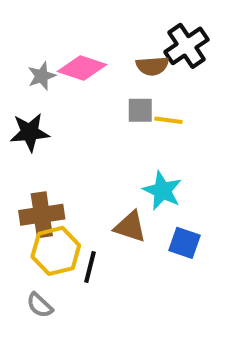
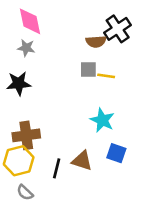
pink diamond: (82, 68) -> (30, 21), moved, turned 60
gray star: (42, 76) -> (26, 48), turned 30
brown triangle: (130, 227) -> (82, 161), moved
yellow hexagon: (56, 251) -> (19, 161), moved

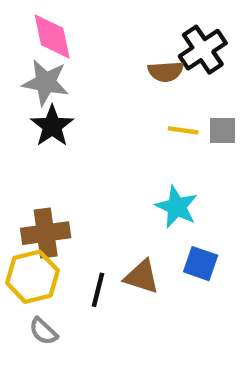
gray star: (26, 48) -> (46, 82), size x1.5
gray square: (88, 69) -> (222, 130), moved
black star: (19, 83) -> (52, 126), moved, turned -30

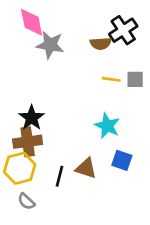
gray star: (46, 82) -> (50, 45), moved
black star: (52, 126) -> (32, 118), moved

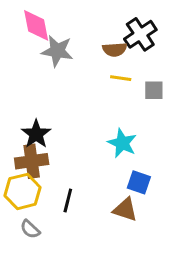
yellow line: (111, 79) -> (121, 78), moved
brown triangle: (86, 168) -> (125, 210), moved

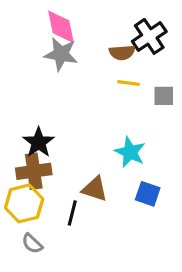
pink diamond: (36, 25) -> (61, 27), moved
brown triangle: (125, 210) -> (95, 189), moved

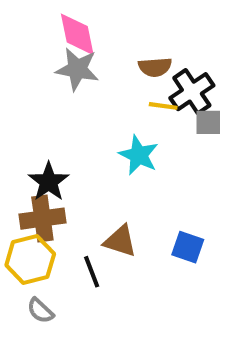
black cross: (149, 36) -> (192, 92), moved
cyan star: (130, 152) -> (139, 155), moved
black line: (72, 213) -> (92, 272), turned -35

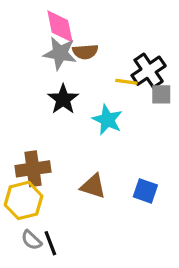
brown semicircle: (155, 67) -> (85, 52), moved
black star: (49, 182) -> (63, 99), moved
black line: (92, 272) -> (50, 243), moved

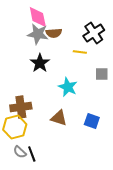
black cross: (149, 71) -> (94, 33), moved
gray square: (161, 94) -> (102, 74), moved
cyan star: (107, 120) -> (68, 87), moved

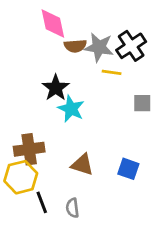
gray star: (38, 34) -> (99, 47), moved
cyan star: (68, 87) -> (71, 109), moved
gray semicircle: (20, 152) -> (72, 208), moved, turned 40
black line: (32, 154) -> (42, 202), moved

